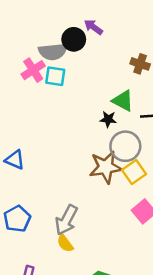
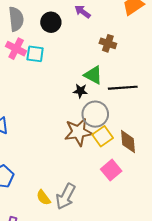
purple arrow: (93, 27) -> (83, 12), moved
gray semicircle: (53, 52) -> (16, 19), moved, turned -90
pink cross: (33, 70) -> (16, 49), turned -30
gray arrow: (66, 220) -> (66, 196), moved

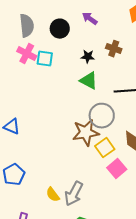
green triangle: (93, 75) -> (89, 81), moved
black star: (80, 91) -> (88, 57), moved
yellow square: (103, 136) -> (105, 148), moved

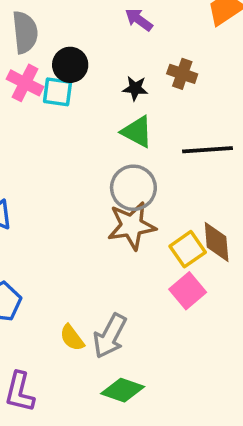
black circle: (60, 29) -> (70, 65), moved
gray circle: (102, 116) -> (133, 188), moved
yellow square: (105, 148) -> (188, 249), moved

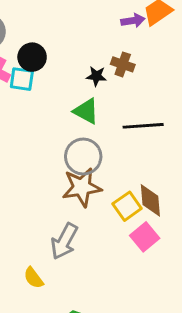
purple arrow: (139, 20) -> (133, 21), moved, turned 135
black star: (135, 88) -> (96, 76), moved
pink square: (188, 291) -> (145, 237), moved
gray arrow: (110, 336) -> (64, 241), moved

